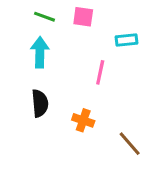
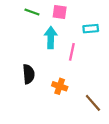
cyan arrow: (40, 52) -> (51, 37), moved

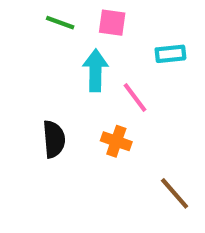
pink line: (72, 52) -> (135, 98), turned -49
orange cross: (60, 86) -> (116, 141), moved

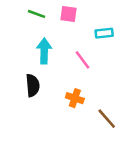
cyan arrow: (95, 70) -> (44, 51), moved
orange cross: (116, 141) -> (75, 98), moved

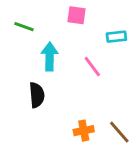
green line: (36, 14) -> (24, 27), moved
orange cross: (75, 98) -> (84, 131), moved, turned -30

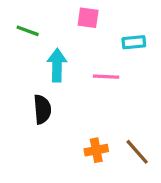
pink line: (92, 67) -> (106, 77), turned -50

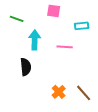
orange cross: (96, 150) -> (59, 92), turned -32

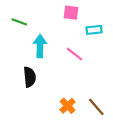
pink square: (54, 11) -> (71, 13), moved
pink line: (65, 47) -> (74, 54), turned 35

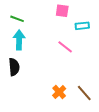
cyan arrow: (40, 46) -> (19, 40), moved
black semicircle: (30, 77) -> (14, 67), moved

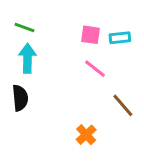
pink square: (62, 11) -> (91, 35), moved
brown line: (84, 93) -> (123, 105), moved

